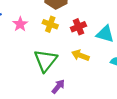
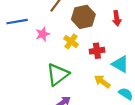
yellow arrow: (80, 55) -> (102, 82), moved

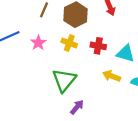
red cross: (97, 51) -> (98, 46), turned 32

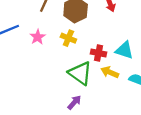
red cross: (98, 46) -> (99, 53), moved
green triangle: (64, 80) -> (80, 73), moved, turned -35

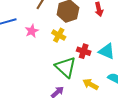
yellow arrow: (110, 72) -> (91, 84), moved

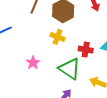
pink star: (32, 31) -> (33, 63), moved

